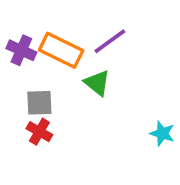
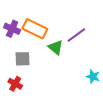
purple line: (110, 41) -> (76, 35), moved
red cross: (39, 132) -> (15, 84), moved

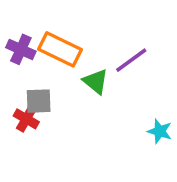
red cross: (15, 84) -> (26, 119), moved

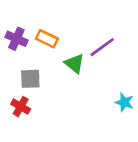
orange rectangle: (60, 49) -> (47, 39), size x0.7
red cross: (26, 119) -> (21, 106), moved

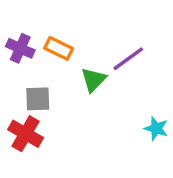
green triangle: (75, 64) -> (93, 80), turned 35
red cross: (21, 106) -> (26, 134), size x1.4

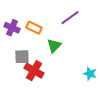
purple line: (128, 59) -> (70, 18), moved
red cross: (26, 134) -> (34, 71), moved

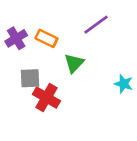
purple cross: (12, 28) -> (16, 38), turned 35
cyan star: (90, 74) -> (124, 84), moved

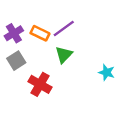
purple line: (96, 25) -> (64, 28), moved
gray square: (30, 78) -> (16, 61), moved, turned -30

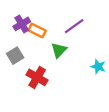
purple line: (64, 28) -> (74, 26), moved
purple cross: (14, 33) -> (22, 24), moved

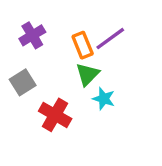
orange rectangle: (37, 30) -> (83, 45), moved, turned 42
cyan star: (98, 67) -> (104, 99), moved

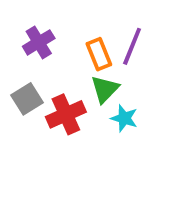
purple line: (110, 39) -> (132, 46), turned -32
red cross: (55, 115) -> (66, 114), moved, turned 36

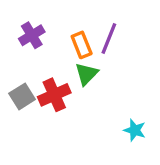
gray square: (27, 99) -> (22, 96), moved
cyan star: (124, 118) -> (135, 130), moved

